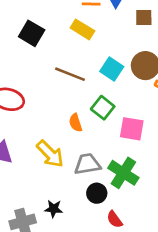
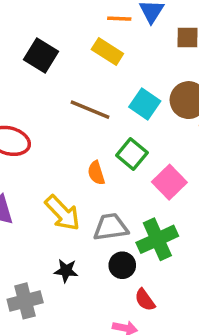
pink square: (132, 129) -> (169, 182), turned 35
green cross: (123, 173) -> (157, 239), turned 32
black star: (54, 209) -> (66, 271), moved

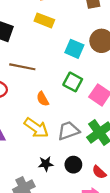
brown line: (90, 110) -> (22, 67), moved
orange semicircle: (96, 173) -> (43, 99), moved
black circle: (122, 265) -> (73, 165), moved

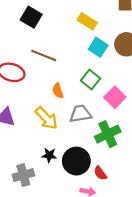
yellow rectangle: (44, 20) -> (87, 21), moved
gray trapezoid: (68, 131) -> (80, 114), moved
black circle: (73, 165) -> (76, 161), size x1.6

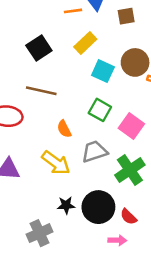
black square: (31, 17) -> (39, 48), moved, turned 35
yellow rectangle: (87, 21) -> (85, 43), turned -66

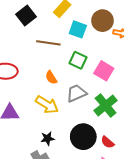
brown line: (41, 91) -> (48, 43), moved
black star: (66, 205) -> (48, 138), moved

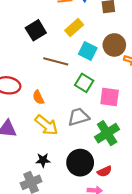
pink square: (104, 71) -> (110, 97), turned -30
orange semicircle: (51, 78) -> (38, 97), moved
red semicircle: (107, 142) -> (105, 171), turned -72

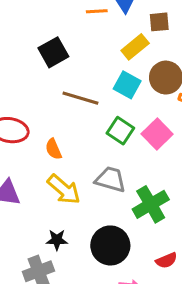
yellow rectangle: (74, 28) -> (135, 47), moved
pink square: (110, 97) -> (157, 134), moved, turned 36
gray trapezoid: (79, 117) -> (110, 179), turned 30
red semicircle: (105, 171) -> (166, 260), moved

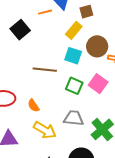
black square: (53, 52) -> (20, 30), moved

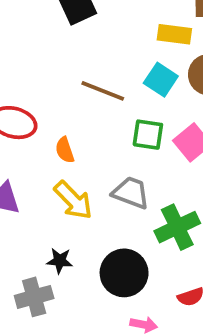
yellow rectangle: (74, 30) -> (174, 34), turned 42
green square: (74, 86) -> (148, 135), turned -30

